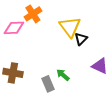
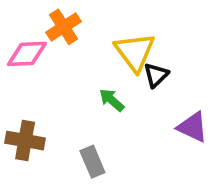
green arrow: (63, 75) -> (112, 100), moved

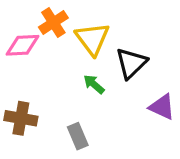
yellow triangle: (135, 52) -> (92, 39), moved
black triangle: (156, 75) -> (131, 63), size x1.5

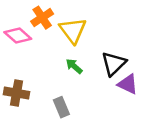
pink diamond: (23, 45) -> (18, 36), turned 44
black triangle: (131, 63) -> (114, 64), moved

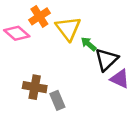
green arrow: (74, 66) -> (89, 44), moved
brown cross: (17, 93) -> (35, 87), moved

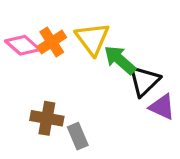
orange cross: (39, 16) -> (52, 42), moved
green arrow: (89, 44) -> (120, 60), size x1.5

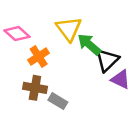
orange cross: (52, 42) -> (39, 56), moved
gray rectangle: (78, 136) -> (58, 101), turned -36

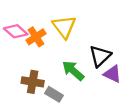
green arrow: (89, 44) -> (73, 71), moved
orange cross: (39, 56) -> (36, 37), moved

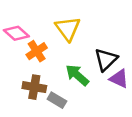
orange cross: (36, 37) -> (37, 51), moved

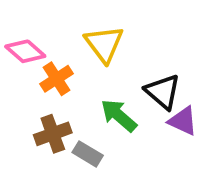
black triangle: (106, 60) -> (163, 92), turned -35
brown cross: (34, 87) -> (53, 134), turned -30

